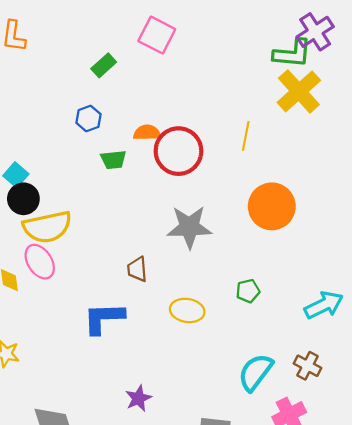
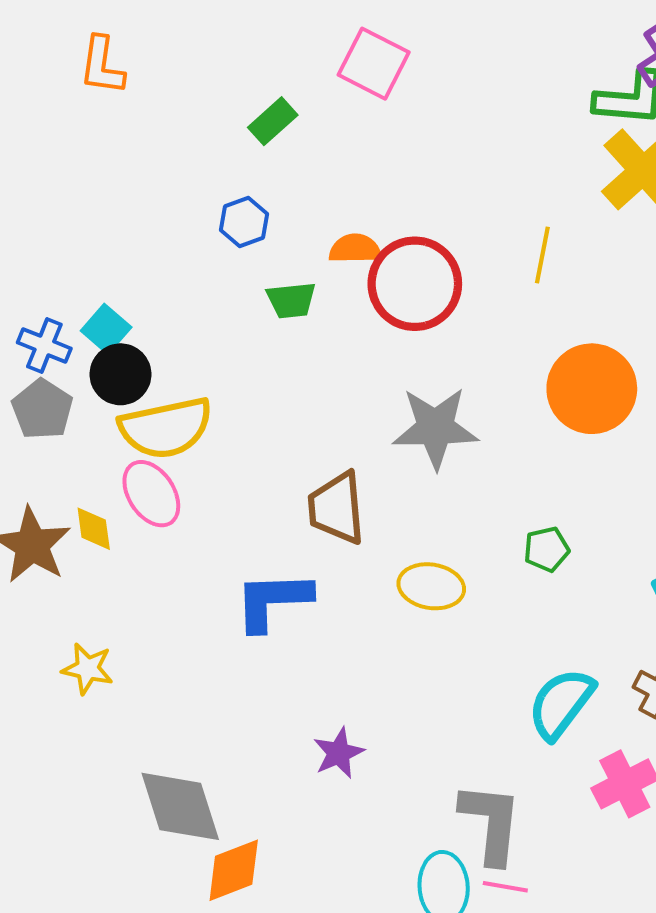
brown trapezoid: (137, 269) -> (337, 508), size x1.5

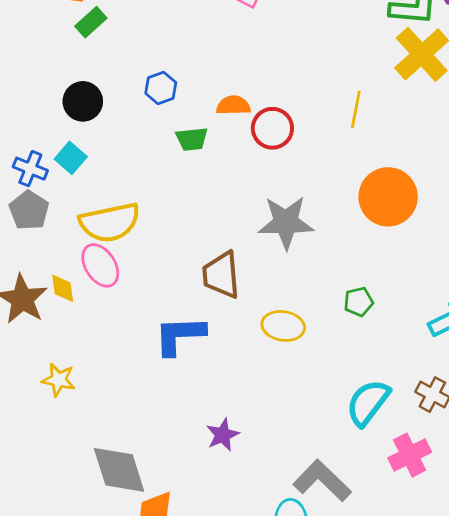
green rectangle: (273, 121) -> (91, 22), moved
red circle: (415, 284) -> (272, 128), size x0.7
black circle: (120, 374) -> (83, 101), moved
gray L-shape: (491, 823) -> (322, 481), turned -52

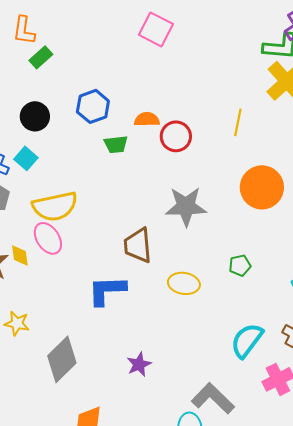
blue hexagon: (161, 88) -> (93, 106), size x1.4
gray diamond: (119, 470) -> (62, 359), moved, turned 63

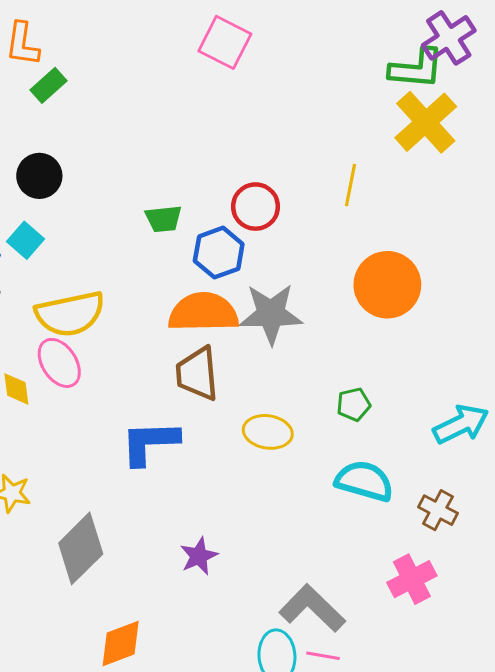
blue hexagon: (93, 106) -> (219, 253), moved
orange semicircle: (147, 119) -> (203, 312), moved, size x1.8
cyan semicircle: (247, 340) -> (364, 481), moved, turned 69

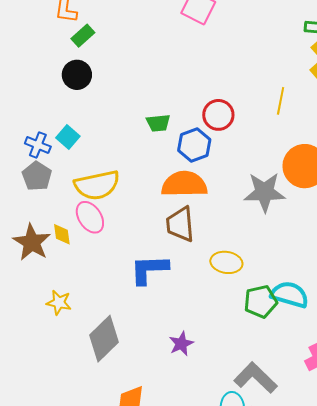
black circle: (39, 176) -> (77, 75), moved
gray star: (271, 314) -> (265, 192), moved
green pentagon: (354, 404) -> (261, 302), moved, size x1.5

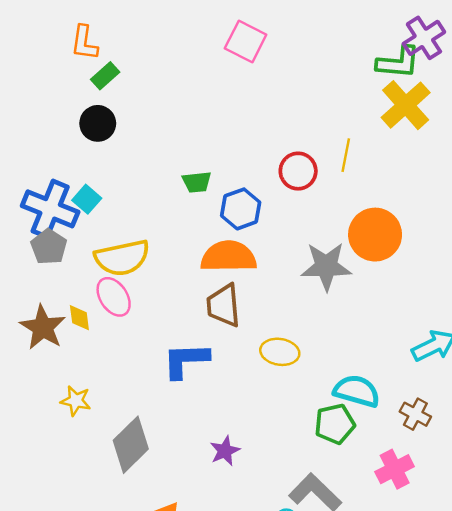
red circle: (218, 115) -> (298, 171), moved
blue cross: (38, 145) -> (50, 209), size x1.8
green pentagon: (261, 302) -> (335, 424), moved

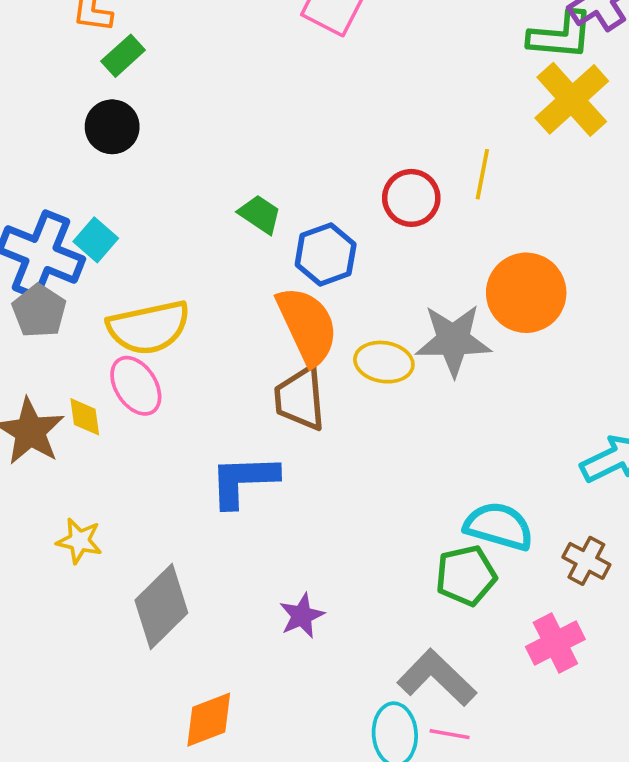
green trapezoid: (197, 182) -> (260, 214), turned -140
orange semicircle: (228, 257) -> (307, 326), turned 66
yellow ellipse: (280, 352) -> (384, 362), moved

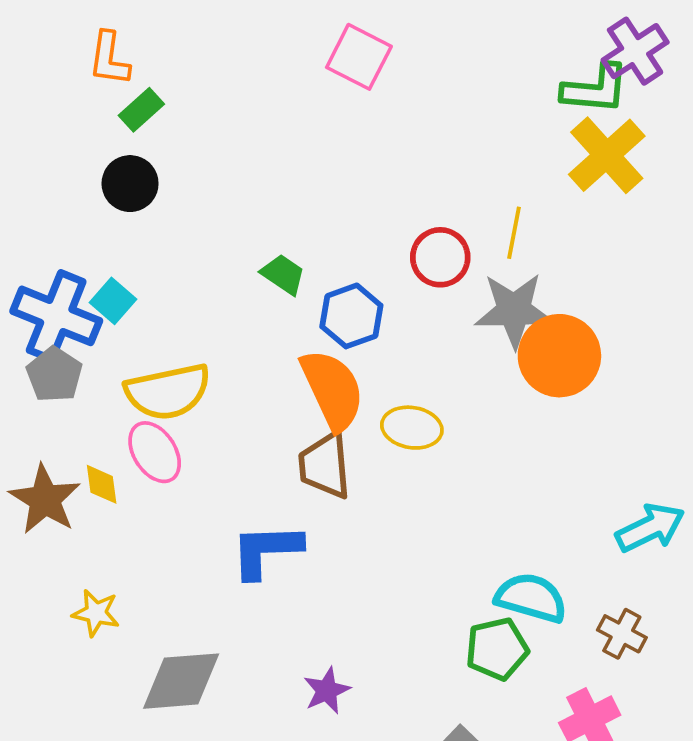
gray star: (453, 340) -> (514, 310), moved
gray diamond: (161, 607) -> (181, 681), turned 40

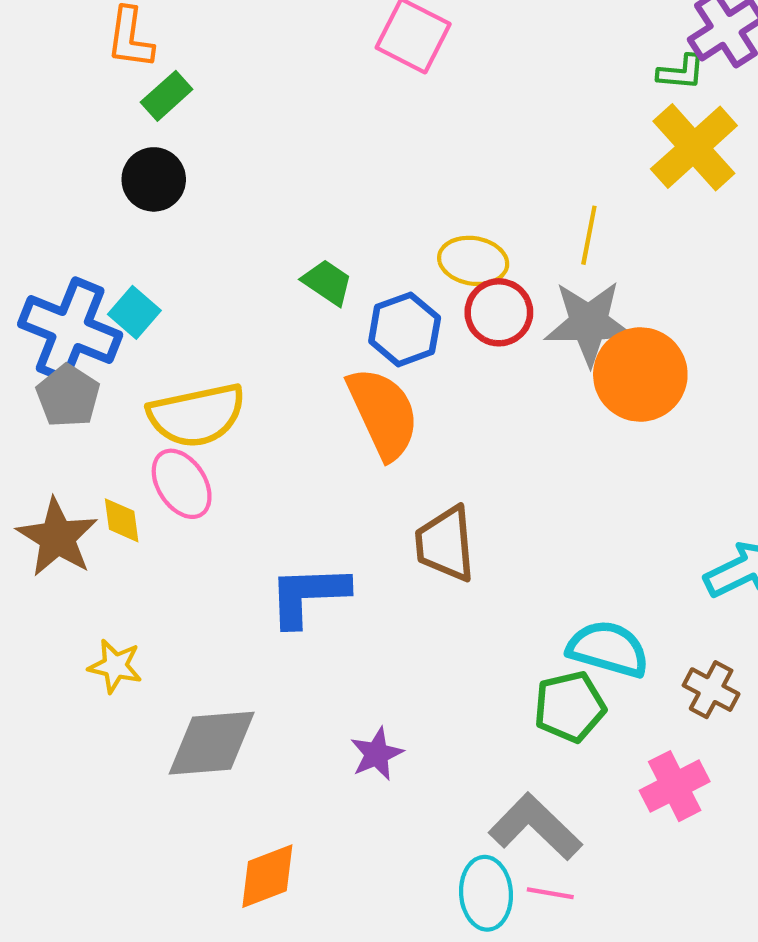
green L-shape: (595, 89) -> (681, 72), size x0.6
red circle: (440, 257) -> (499, 312), moved
yellow ellipse: (412, 428) -> (473, 261), moved
brown trapezoid: (325, 465) -> (445, 544), moved

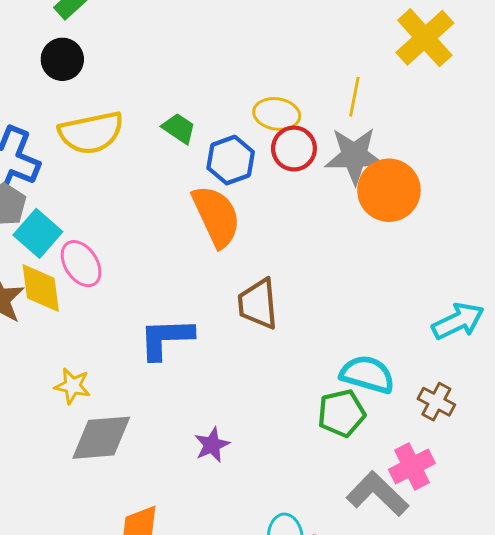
cyan square: (134, 312) -> (38, 233), moved, size x1.4
yellow semicircle: (197, 415) -> (91, 133), moved
yellow diamond: (122, 520) -> (41, 288), size x1.6
yellow star: (115, 666) -> (72, 386), moved
gray L-shape: (535, 827) -> (377, 494), moved

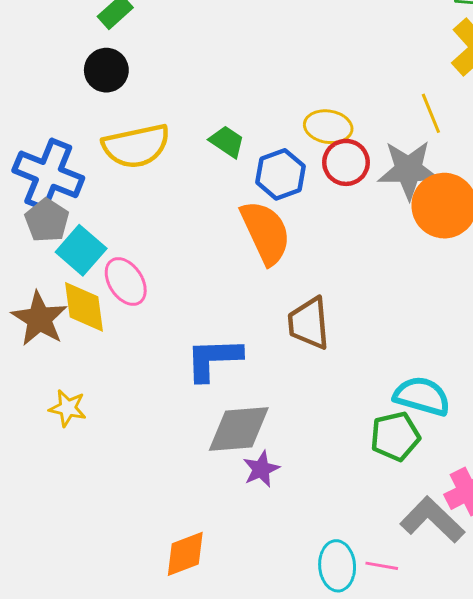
yellow line: (354, 97) -> (431, 113), moved, turned -33
yellow star: (72, 386) -> (68, 408), moved
gray diamond: (101, 438) -> (239, 429), moved

